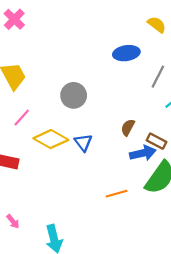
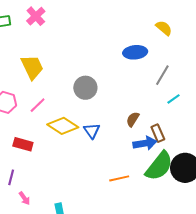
brown rectangle: (156, 141) -> (158, 133), turned 36

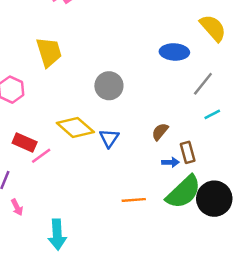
yellow semicircle: (164, 28) -> (213, 28), size x1.4
pink line: (38, 105) -> (41, 156), moved
blue arrow: (145, 143) -> (170, 162), size x0.6

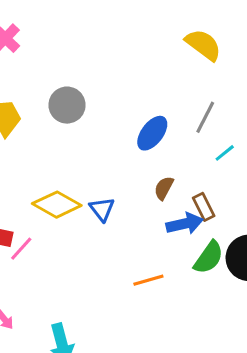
blue ellipse: (174, 52) -> (152, 133), moved, turned -44
gray circle: (109, 86) -> (67, 105), moved
blue arrow: (170, 162) -> (185, 224), size x1.6
green semicircle: (183, 192) -> (209, 257), size x0.7

